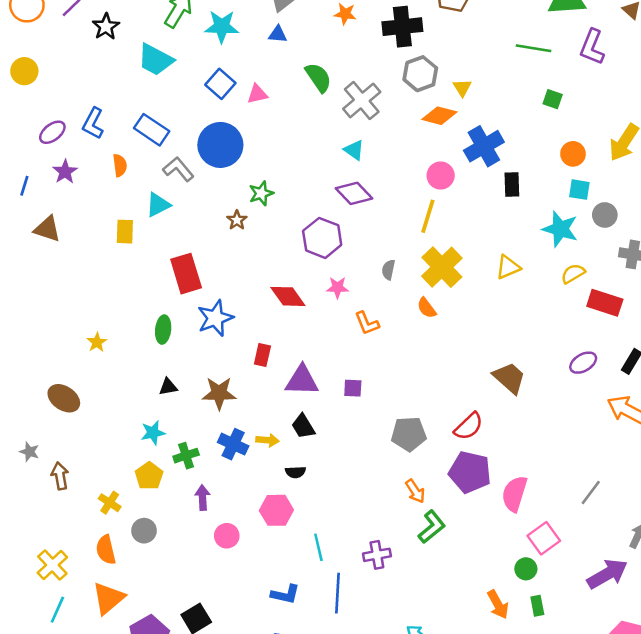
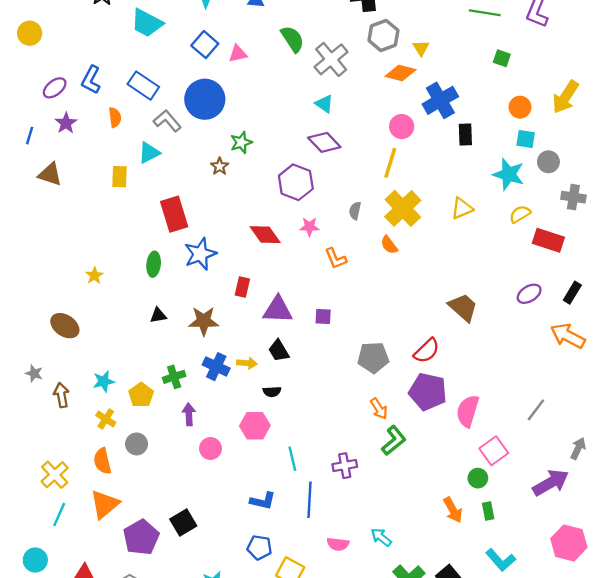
cyan star: (153, 433) -> (104, 381), moved

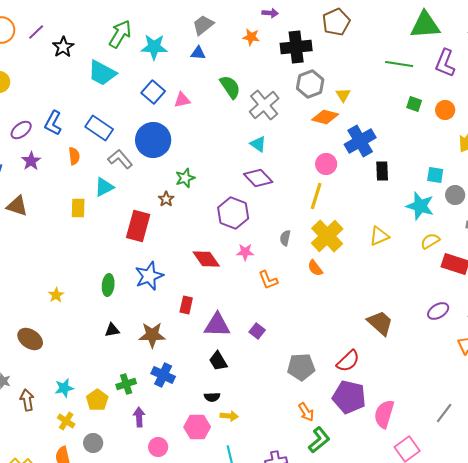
orange circle: (520, 107) -> (445, 110), moved
red rectangle: (174, 214) -> (138, 226), moved, turned 32
purple square: (323, 317) -> (257, 331), turned 35
yellow arrow: (247, 363) -> (229, 416), moved

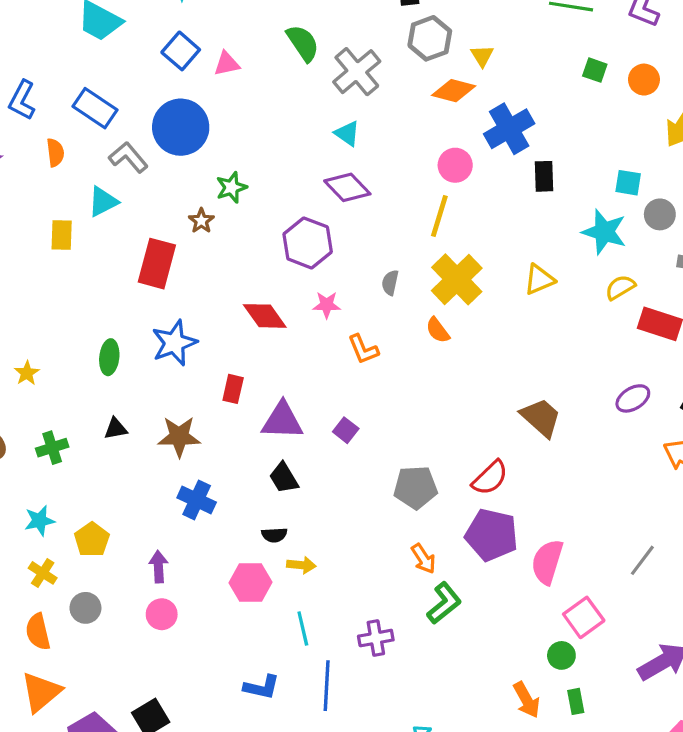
green cross: (126, 384) -> (52, 448), moved
pink circle: (158, 447) -> (162, 614), moved

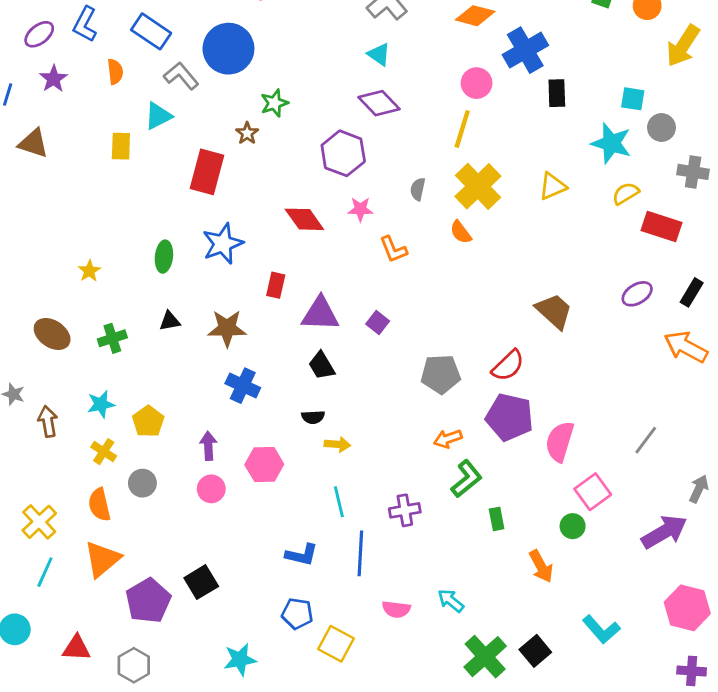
orange arrow: (423, 559) -> (448, 439), turned 104
pink hexagon: (250, 582) -> (264, 464), moved
green rectangle: (576, 701) -> (497, 519), moved

